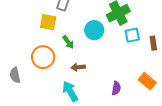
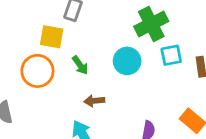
cyan circle: (94, 30) -> (127, 61), moved
orange circle: (43, 57) -> (37, 71), moved

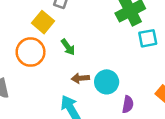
yellow square: (52, 37) -> (43, 22), turned 30
cyan circle: (127, 61) -> (107, 82), moved

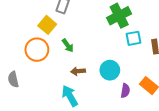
cyan circle: (107, 82) -> (110, 70), moved
purple semicircle: (128, 104) -> (125, 91), moved

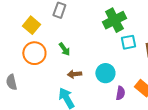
yellow square: (47, 25) -> (31, 25), moved

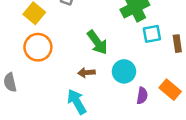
green arrow: (64, 49) -> (97, 42), moved, size x1.5

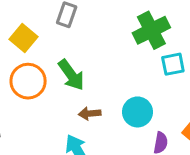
green arrow: (97, 42) -> (71, 75), moved

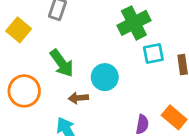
orange circle: (28, 81) -> (24, 91), moved
cyan circle: (137, 112) -> (105, 77), moved

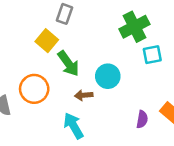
yellow square: (19, 30) -> (47, 41), moved

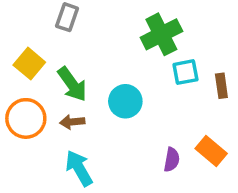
yellow square: (47, 41) -> (29, 64), moved
brown arrow: (84, 95) -> (72, 122), moved

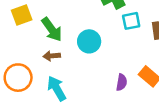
yellow square: (29, 64) -> (22, 15), turned 30
orange circle: (26, 118) -> (18, 78), moved

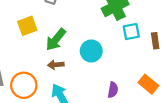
green arrow: (52, 29) -> (56, 40), turned 75
purple semicircle: (122, 82) -> (113, 90), moved

